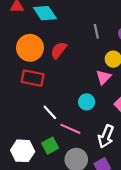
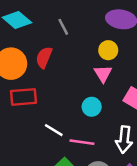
gray line: (96, 31) -> (63, 27), moved

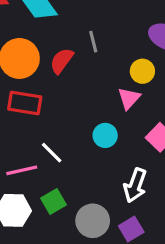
gray line: (63, 27) -> (93, 42), moved
pink line: (82, 142) -> (22, 170), moved, turned -35

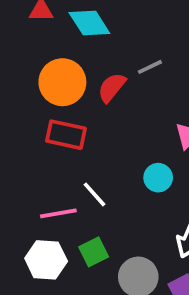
gray line: (93, 42) -> (150, 67), turned 75

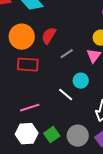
gray line: (150, 67) -> (67, 54), moved
white line: (94, 194) -> (66, 95), moved
green square: (94, 252) -> (52, 135), moved

